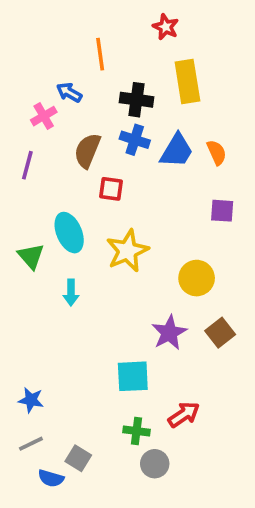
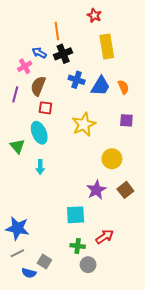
black cross: (137, 100) -> (63, 54), moved, turned -30
brown semicircle: (87, 151) -> (38, 86), moved
red square: (111, 189) -> (45, 108), moved
yellow star: (127, 251) -> (84, 124), moved
blue star: (31, 400) -> (17, 228), size x1.6

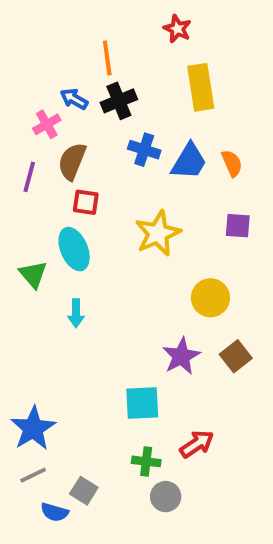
blue star: (17, 228) -> (33, 428), turned 30

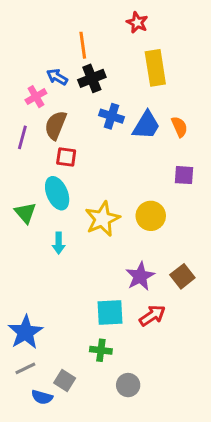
yellow star: (158, 233) -> (102, 219), moved
yellow circle: (210, 298) -> (151, 216), moved
red arrow: (197, 444) -> (152, 316), moved
green cross: (146, 461) -> (101, 350), moved

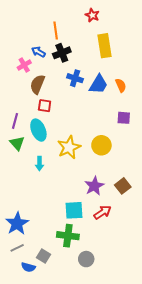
purple line: (22, 137) -> (15, 121), moved
green cross: (101, 350) -> (68, 236), size x1.5

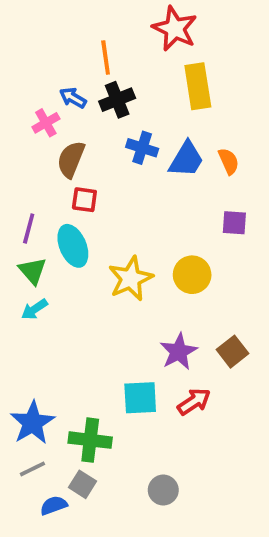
red star: (92, 15) -> (175, 29), size x1.6
cyan arrow: (39, 164) -> (34, 309), moved, turned 56
green cross: (68, 236) -> (90, 440), moved
blue semicircle: (28, 267) -> (54, 505), turned 144

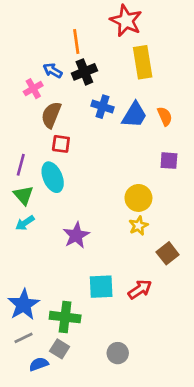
yellow star: (131, 279) -> (138, 226), moved, size x0.6
purple star: (179, 352) -> (76, 235), moved

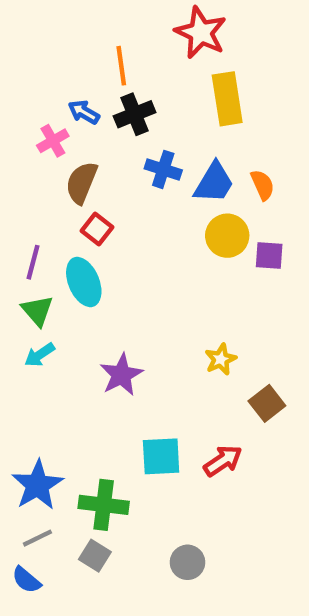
red square: (61, 144) -> (97, 229), turned 30
yellow circle: (138, 198) -> (227, 236), moved
blue semicircle: (39, 364) -> (26, 580), moved, turned -120

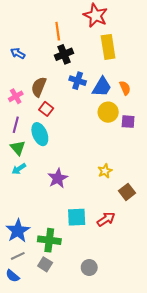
blue arrow: (84, 112) -> (18, 53), moved
pink cross: (53, 141) -> (16, 96), moved

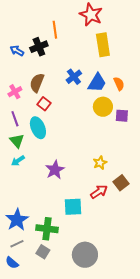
black cross: (64, 54) -> (39, 47), moved
blue cross: (78, 81) -> (74, 77), turned 35
purple line: (16, 125) -> (15, 119), turned -35
red arrow: (106, 219) -> (99, 192), moved
gray circle: (89, 267) -> (85, 255), size x1.6

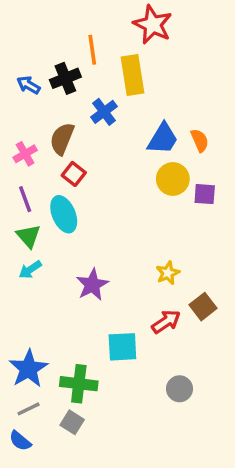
yellow rectangle: (103, 45) -> (133, 75), moved
blue cross: (74, 77) -> (104, 112), moved
gray circle: (85, 255) -> (180, 389), moved, size x0.6

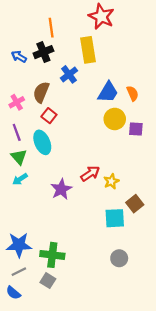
orange line: (92, 50) -> (51, 28), moved
red arrow: (166, 322) -> (90, 174), moved
cyan square: (122, 347) -> (115, 218), moved
blue star: (28, 369) -> (19, 245), turned 30

